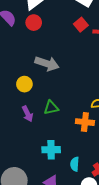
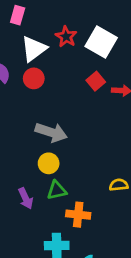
yellow circle: (24, 84) -> (49, 163), moved
orange cross: (85, 122) -> (78, 215), moved

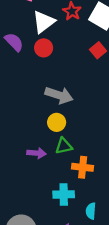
purple arrow: (26, 198) -> (36, 153), turned -60

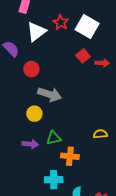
red circle: (44, 48) -> (31, 69), moved
yellow circle: (57, 122) -> (34, 114), moved

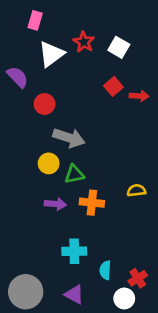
white square: (87, 26) -> (119, 47), size x0.7
green triangle: (54, 138) -> (74, 174), moved
purple arrow: (30, 144) -> (55, 204), moved
orange cross: (70, 156) -> (92, 203), moved

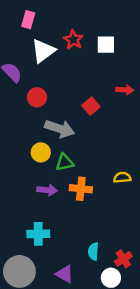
white square: (119, 47) -> (106, 45), turned -30
red square: (113, 86) -> (91, 106), moved
cyan cross: (74, 251) -> (38, 234), moved

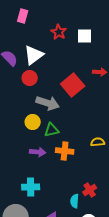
white triangle: (43, 51) -> (34, 55), moved
red square: (91, 106) -> (73, 85), size x1.6
red cross: (123, 259) -> (90, 190), moved

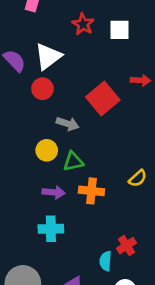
gray arrow: (48, 103) -> (68, 124), size x0.7
yellow semicircle: (98, 142) -> (138, 178), turned 144
cyan cross: (31, 187) -> (51, 229), moved

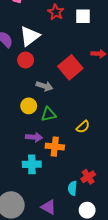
yellow semicircle: (138, 178) -> (83, 127), moved
orange cross: (91, 191) -> (55, 147), moved

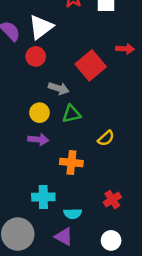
green triangle: (49, 114) -> (71, 114), moved
purple arrow: (34, 137) -> (38, 139), moved
cyan cross: (32, 164) -> (43, 197), moved
cyan semicircle: (72, 188) -> (73, 214), moved, turned -96

